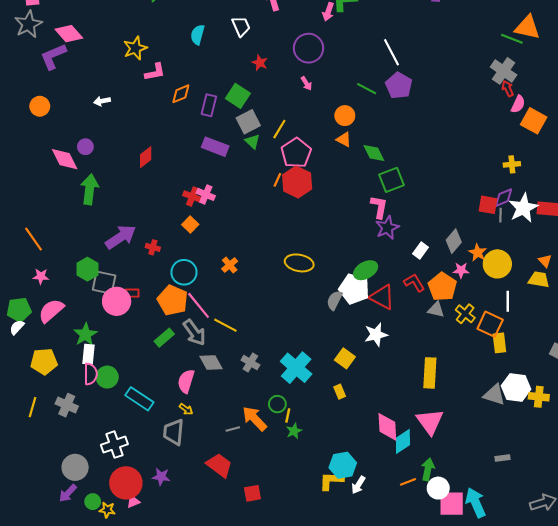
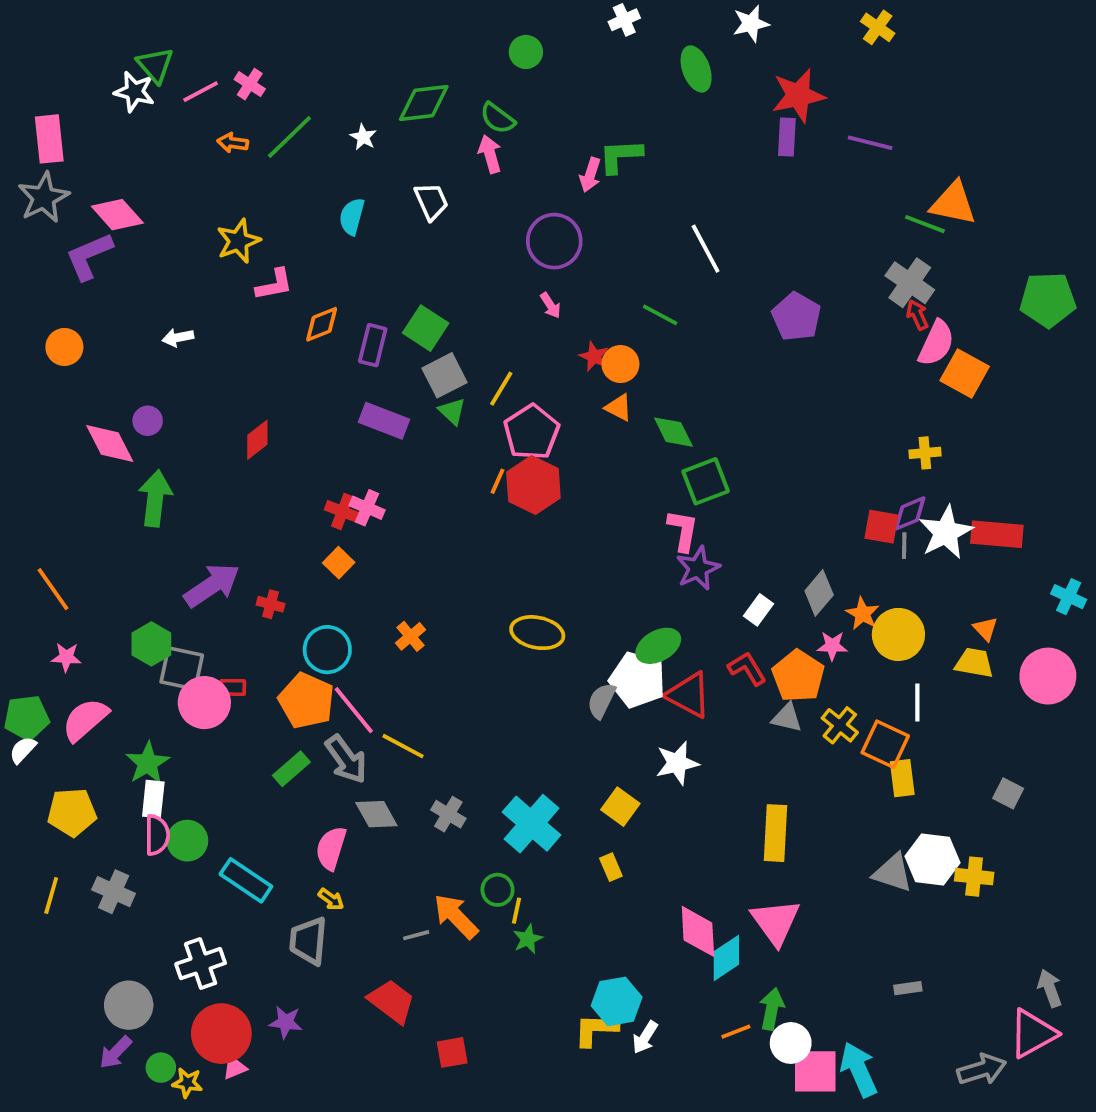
red star: (260, 63) -> (594, 356), moved
purple pentagon: (399, 85) -> (796, 317), moved
pink semicircle: (518, 104) -> (936, 343), size x1.4

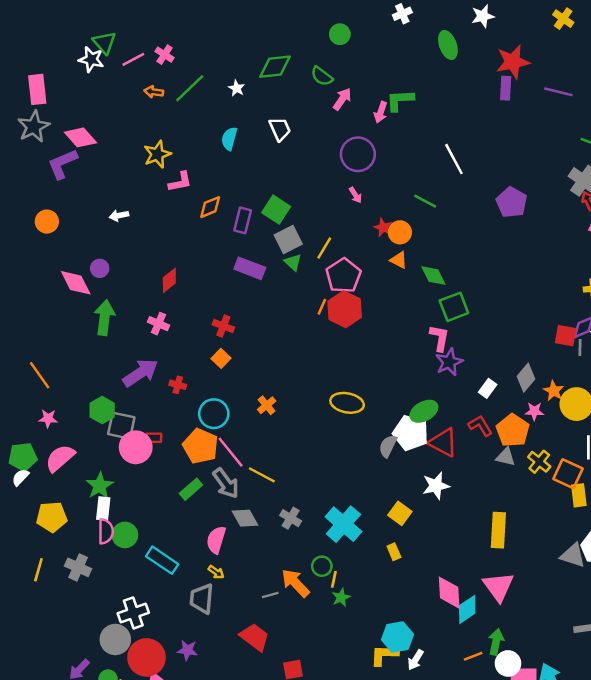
pink arrow: (490, 154) -> (342, 99), moved, turned 50
pink cross: (367, 508) -> (159, 324), moved
gray circle: (129, 1005) -> (115, 639), moved

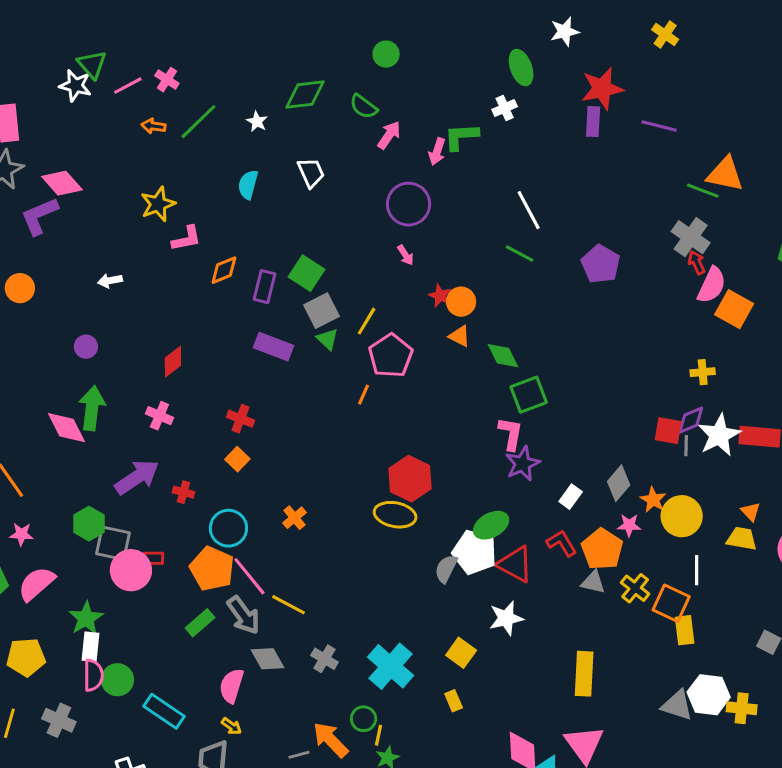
white cross: (402, 14) -> (505, 108), moved
green line: (425, 201) -> (520, 254), moved
pink diamond: (76, 283) -> (66, 428), moved
red hexagon: (345, 309) -> (410, 479), moved

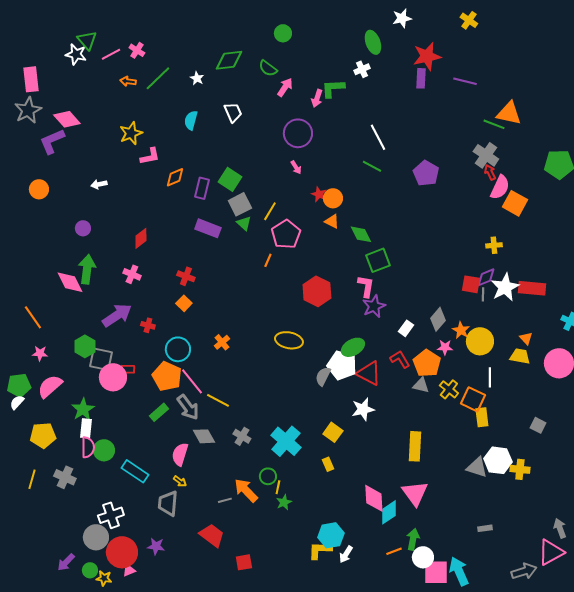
red hexagon: (410, 479) -> (317, 291), moved

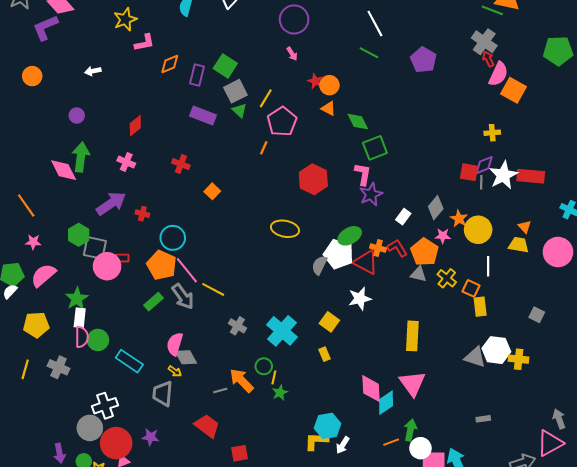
orange square: (184, 303) -> (212, 191), moved
orange cross: (222, 342) -> (378, 248), moved, turned -35
orange square: (473, 399) -> (471, 288), size x0.7
gray diamond: (204, 436) -> (186, 357), moved
purple arrow: (66, 562) -> (60, 453), turned -54

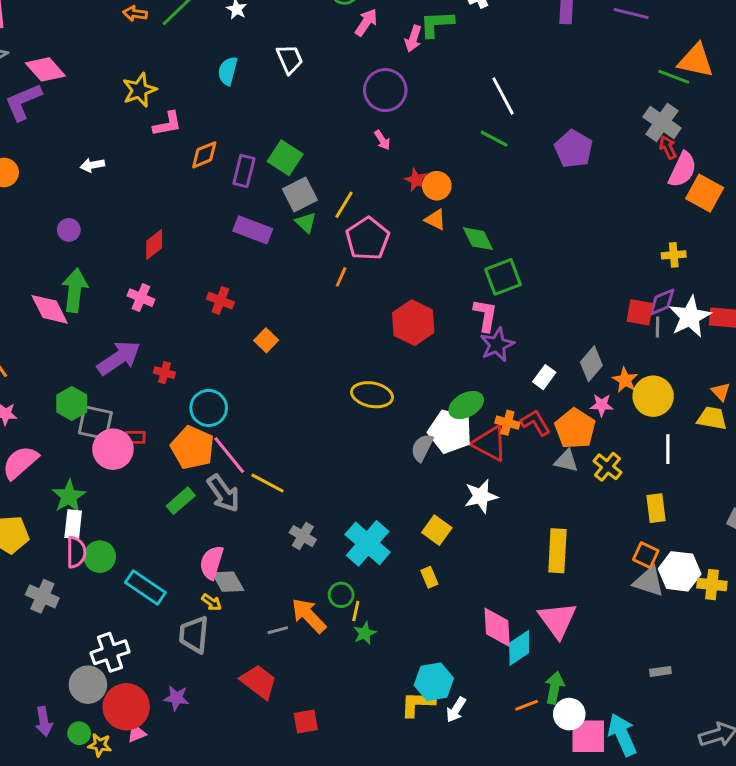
orange square: (471, 288) -> (646, 555), moved

